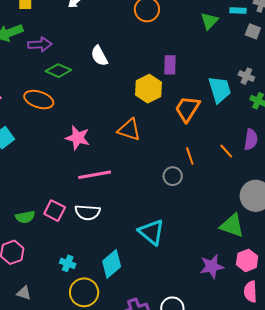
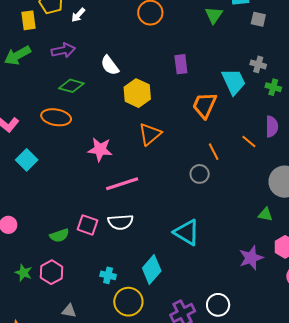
purple arrow: (40, 45) -> (63, 50), moved
yellow hexagon: (149, 89) -> (137, 93), moved
orange triangle: (129, 130) -> (150, 134), turned -50
green triangle: (232, 226) -> (265, 214), size x0.6

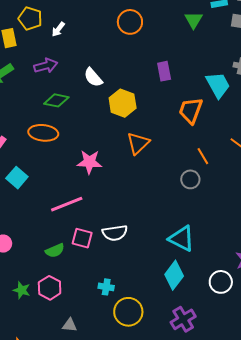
pink line: (122, 184) -> (67, 204), moved
cyan diamond: (152, 270) -> (174, 275), moved
white circle: (218, 305) -> (221, 282), moved

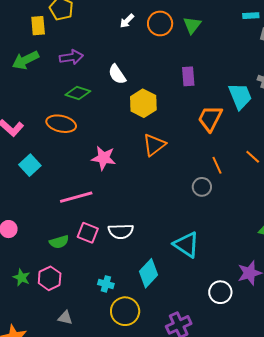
green triangle: (193, 20) -> (192, 25), moved
white arrow: (58, 29) -> (127, 21), moved
cyan diamond: (174, 275) -> (148, 273), moved

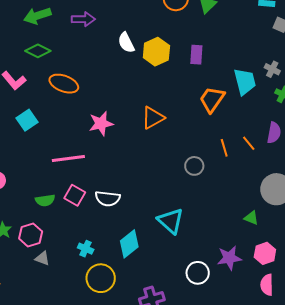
green diamond: (78, 93) -> (38, 51), moved
yellow hexagon: (143, 103) -> (156, 52), moved
pink star: (104, 158) -> (101, 123), turned -30
orange line: (217, 165) -> (224, 148), moved
gray triangle: (65, 318) -> (42, 258), moved

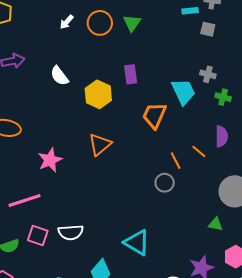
yellow hexagon: (156, 52) -> (98, 94), moved
gray circle: (194, 166) -> (165, 183), moved

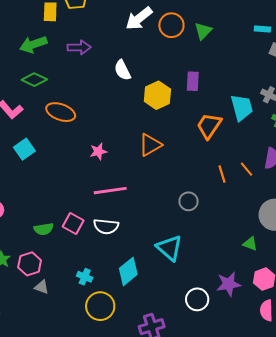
white arrow: (67, 22) -> (139, 18), size x1.8
pink star: (50, 160) -> (98, 151), size x0.7
gray circle: (165, 183) -> (189, 201), moved
pink line: (25, 200) -> (110, 191), moved

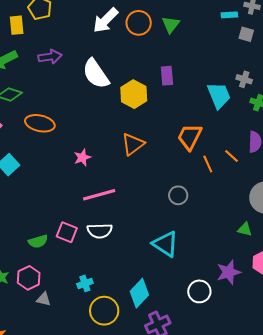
white semicircle: (122, 70) -> (96, 74), size x1.5
orange trapezoid: (209, 126) -> (190, 137), moved
cyan diamond: (128, 271) -> (139, 293), moved
cyan cross: (85, 277) -> (85, 283), turned -35

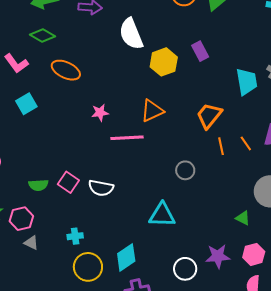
purple rectangle: (167, 76) -> (200, 51), turned -36
pink line: (99, 195) -> (127, 138), moved
cyan triangle: (165, 244) -> (162, 215), turned -44

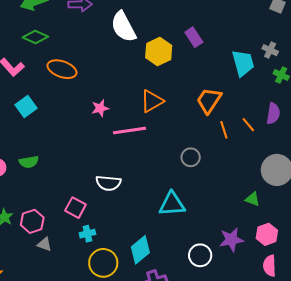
pink square: (68, 182) -> (75, 208), moved
green semicircle: (38, 185) -> (29, 162), moved

